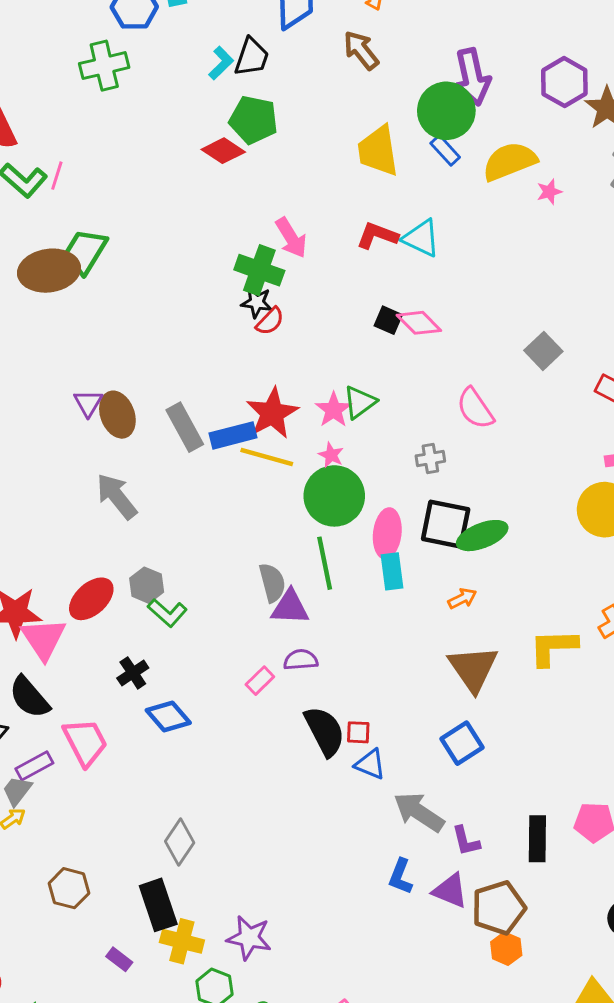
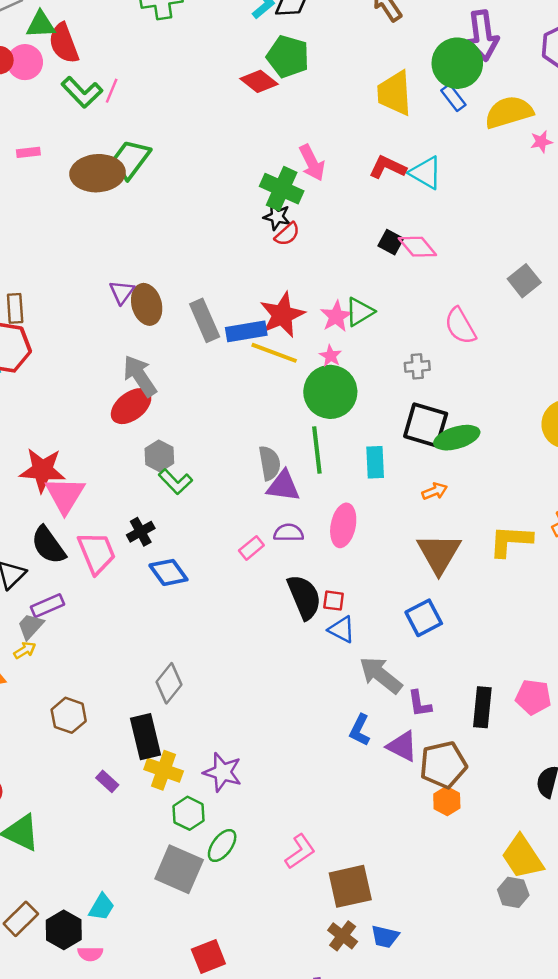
pink ellipse: (387, 533) -> (343, 525), moved
red ellipse: (91, 599) -> (131, 406), moved
pink trapezoid: (85, 742) -> (97, 553), moved

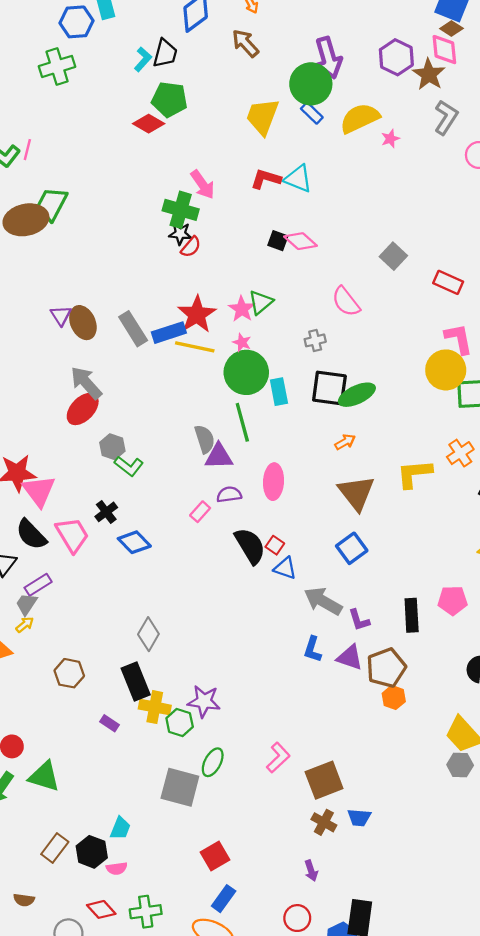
yellow trapezoid: (395, 93) -> (262, 117), turned 33
cyan rectangle: (375, 462) -> (279, 392), moved
red square: (334, 601) -> (275, 545), turned 36
green hexagon: (189, 813) -> (180, 723), moved

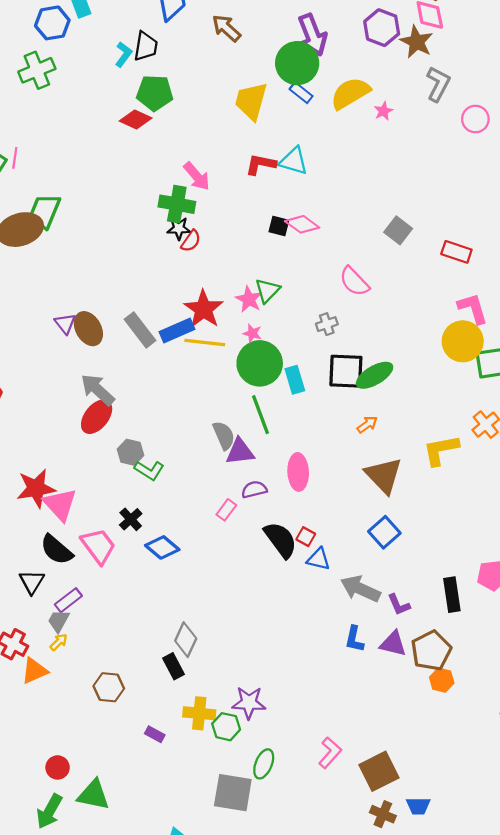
black rectangle: (136, 681) -> (173, 666), moved, size x0.7

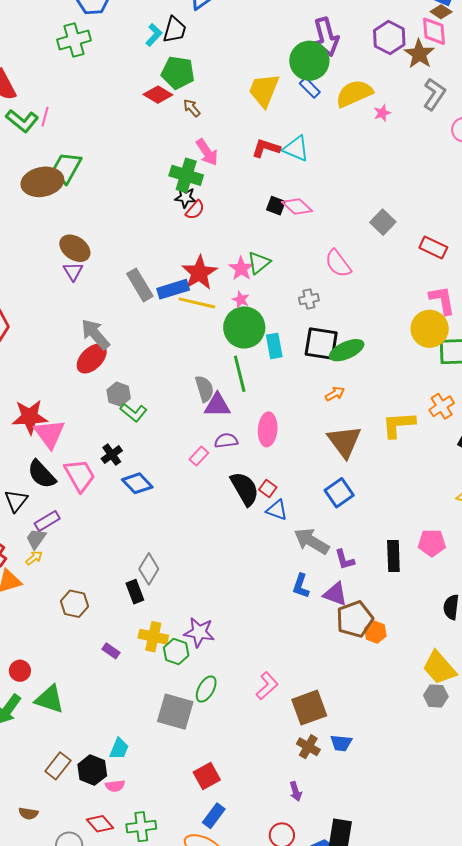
brown arrow: (226, 28) -> (192, 108), moved, size x0.7
brown ellipse: (88, 329) -> (75, 248), moved, turned -32
brown pentagon: (431, 651) -> (355, 619), moved

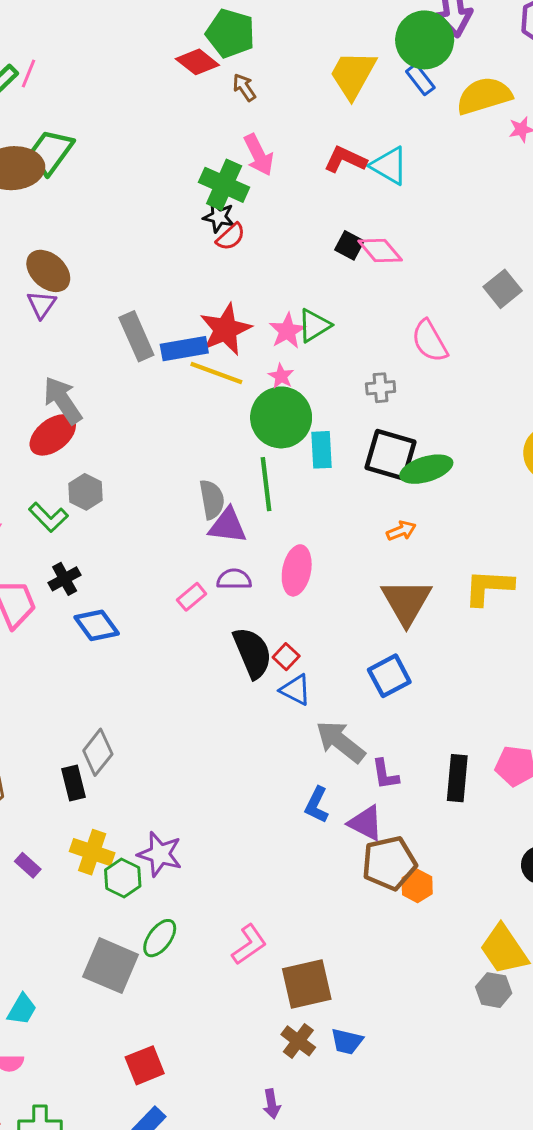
green L-shape: (134, 412) -> (48, 517), moved

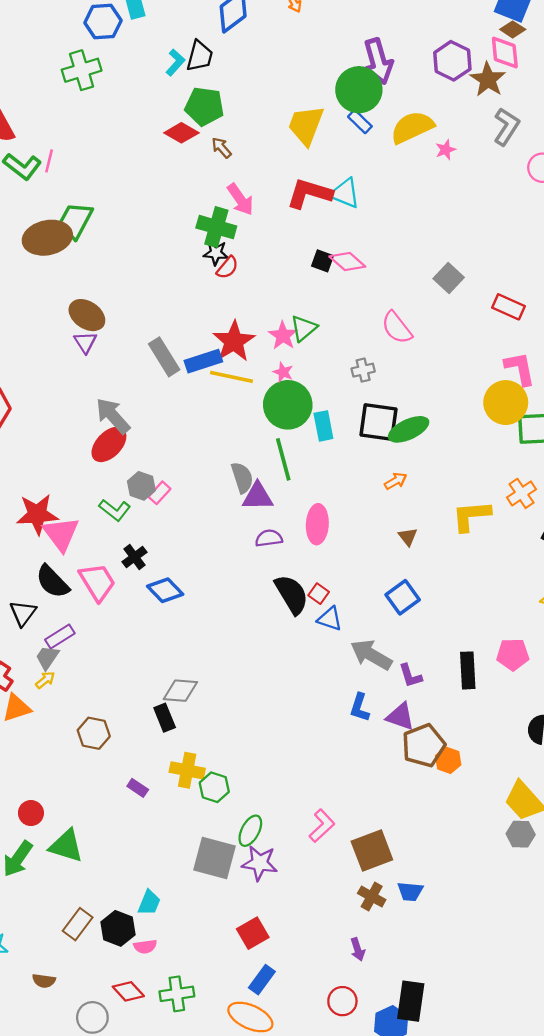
red L-shape: (345, 160) -> (310, 193), size x1.4
pink rectangle: (192, 597) -> (159, 493), moved
brown triangle: (406, 602) -> (408, 537), size x0.5
gray diamond: (98, 752) -> (180, 691), turned 64
purple star: (160, 854) -> (260, 863), moved

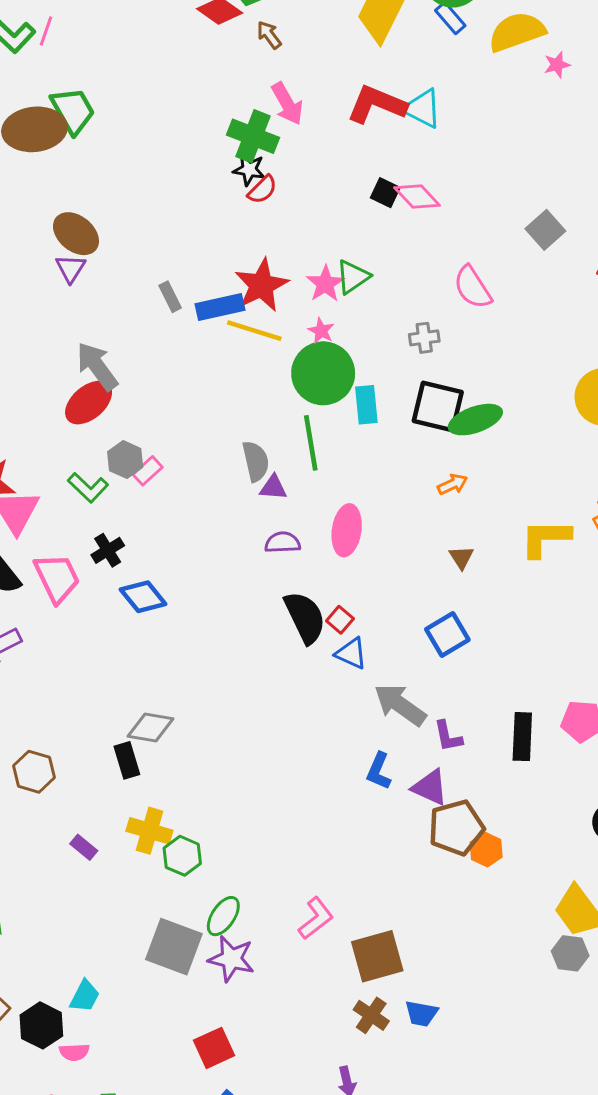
green trapezoid: (76, 220) -> (73, 111), turned 117
gray rectangle: (164, 357) -> (170, 297), size x0.6
purple triangle: (258, 497) -> (273, 488), size x0.7

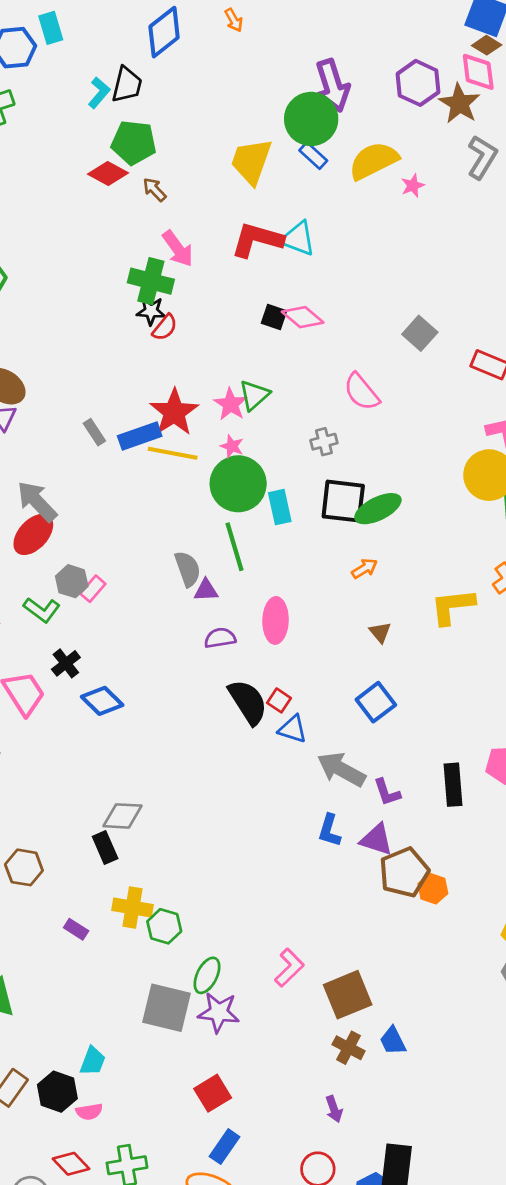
blue trapezoid: (421, 1014) -> (393, 1041), turned 60

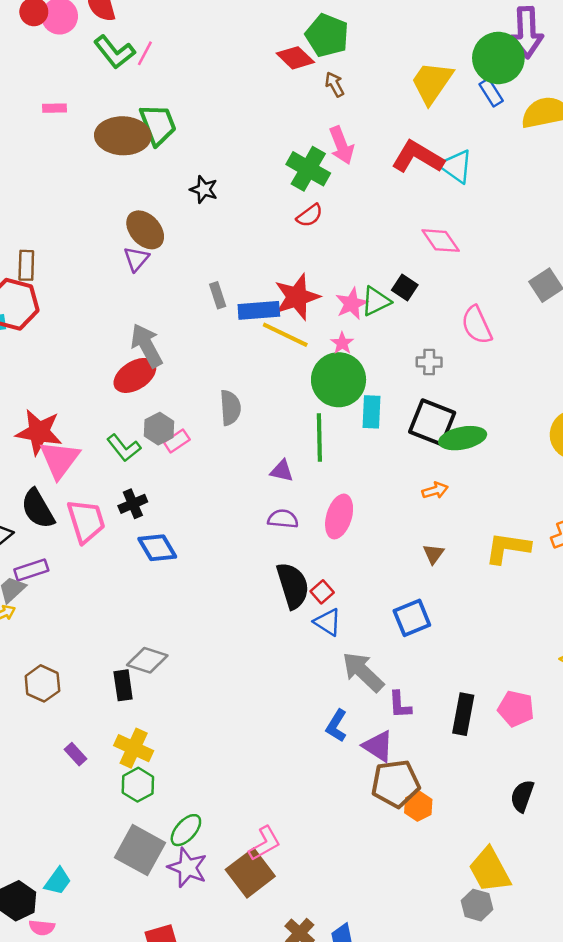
black star: (151, 311) -> (204, 189), moved
black square: (274, 317) -> (405, 288), moved
gray semicircle: (188, 569) -> (230, 408), moved
green hexagon: (164, 926) -> (138, 785), moved
brown square: (348, 995) -> (250, 873), moved, turned -30

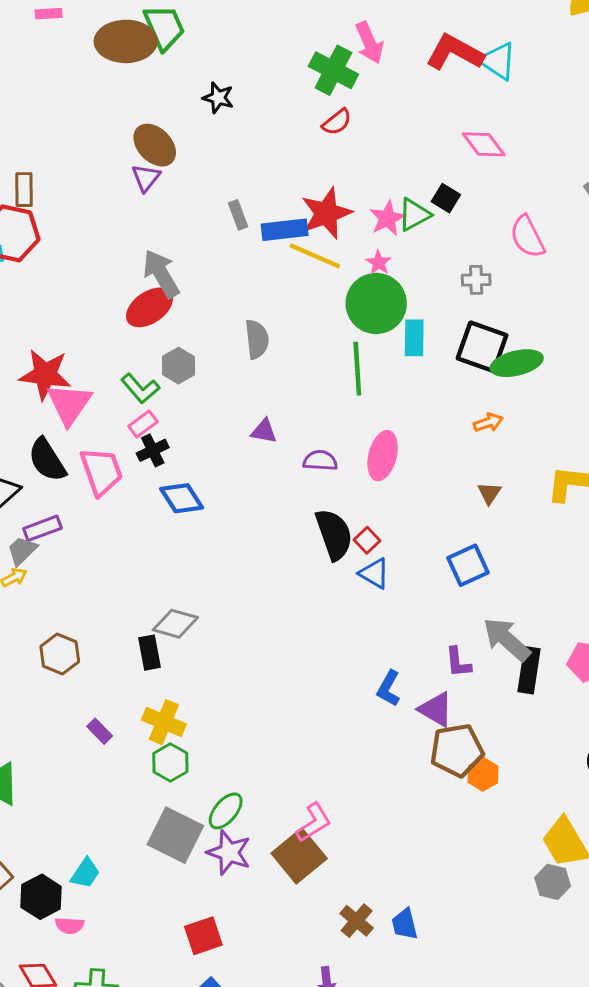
pink rectangle: (177, 441) -> (143, 424), moved
purple triangle: (282, 471) -> (264, 431), moved
gray arrow: (363, 672) -> (507, 639), moved

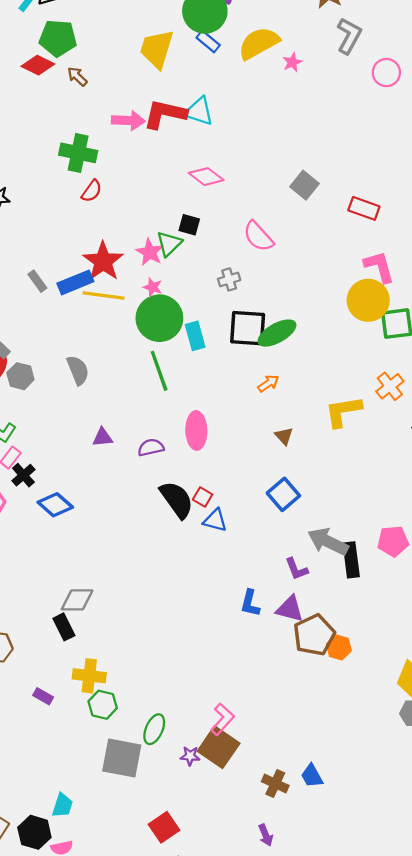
pink arrow: (369, 43) -> (128, 120), moved, turned -48
gray hexagon: (179, 366) -> (20, 376), moved
purple star: (229, 852) -> (190, 756), moved, size x0.6

